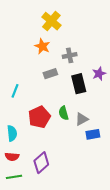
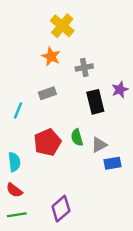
gray rectangle: (50, 74) -> (47, 93), moved
red semicircle: (12, 157) -> (14, 190), turned 32
purple diamond: (41, 163) -> (61, 209), moved

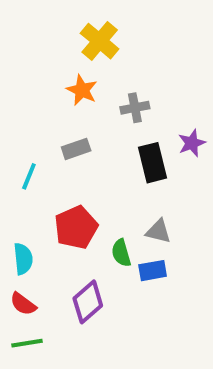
green semicircle: (77, 137) -> (121, 253), moved
gray triangle: (99, 145) -> (158, 231), turned 42
blue rectangle: (112, 163) -> (153, 271), moved
purple diamond: (61, 209) -> (88, 302), moved

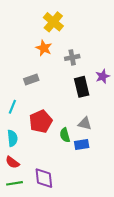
gray rectangle: (76, 149) -> (31, 79), moved
cyan line: (29, 176) -> (12, 107), moved
purple diamond: (88, 302) -> (44, 178), moved, turned -55

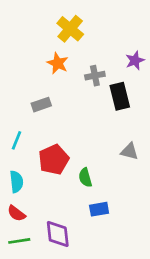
purple star: (103, 76) -> (135, 60), moved
black rectangle: (82, 87) -> (120, 96), moved
gray triangle: (85, 124) -> (129, 151), moved
blue rectangle: (82, 145) -> (99, 209), moved

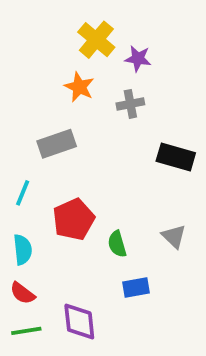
purple star: (135, 60) -> (138, 59), moved, turned 30
black rectangle: (120, 96) -> (176, 157), moved, turned -60
gray rectangle: (41, 105) -> (57, 144), size x1.4
gray triangle: (129, 151) -> (174, 236), moved, turned 30

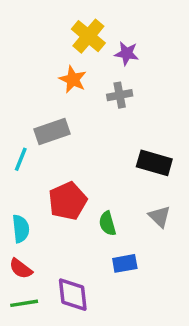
black rectangle: (176, 157) -> (154, 163), moved
cyan line: (23, 193) -> (21, 159), moved

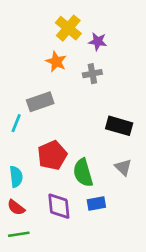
green semicircle: (107, 224) -> (83, 173), size x1.5
purple diamond: (73, 295) -> (59, 206), moved

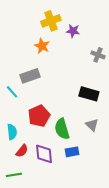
yellow cross: (68, 28) -> (51, 21), turned 30
gray cross: (92, 74) -> (98, 55), moved, turned 32
cyan line: (16, 123) -> (12, 92), turned -64
red semicircle: (16, 207) -> (22, 151), moved, turned -88

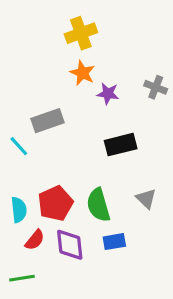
purple star: (73, 31) -> (108, 94), moved
orange star: (42, 46) -> (82, 73), moved
black rectangle: (89, 94) -> (121, 145), moved, turned -30
red pentagon: (39, 116) -> (55, 203), moved

